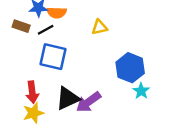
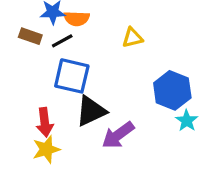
black triangle: (68, 98) -> (91, 111), moved

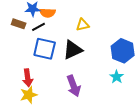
blue hexagon: (172, 90) -> (123, 51), moved
black triangle: (91, 111) -> (73, 50), moved
purple arrow: (118, 135) -> (74, 86), turned -75

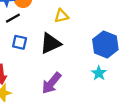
blue square: (45, 49) -> (20, 42), size x0.6
purple arrow: (74, 86) -> (52, 83), turned 60

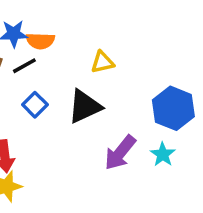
blue square: (20, 42) -> (35, 105), turned 32
purple arrow: (52, 83) -> (120, 153), moved

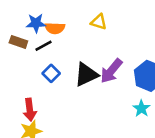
yellow triangle: (102, 62) -> (99, 22), moved, turned 30
purple arrow: (120, 153) -> (111, 71), moved

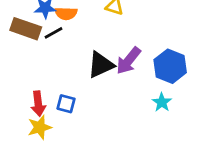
brown rectangle: (18, 42) -> (26, 29), size x1.5
blue square: (51, 73) -> (66, 104), moved, turned -30

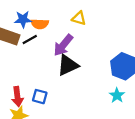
purple arrow: (128, 61) -> (63, 45), moved

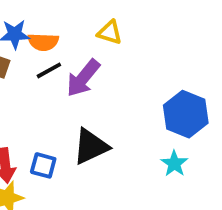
black line: (30, 40) -> (49, 70), moved
black triangle: (68, 65) -> (91, 146), moved

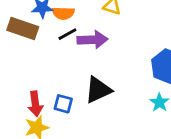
purple arrow: (83, 78) -> (93, 40), turned -132

